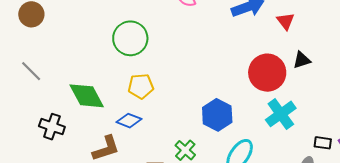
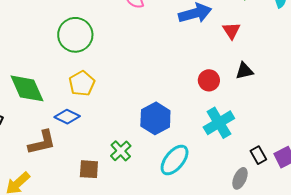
red circle: (267, 73) -> (209, 80), size x0.6
yellow pentagon: (141, 86) -> (82, 83), turned -30
black rectangle: (323, 143) -> (258, 155), turned 48

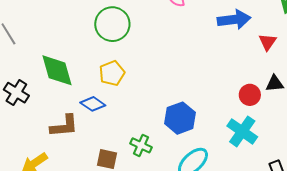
red circle: (209, 80) -> (250, 95), moved
cyan cross: (219, 123) -> (242, 131), turned -32
green cross: (121, 151) -> (141, 145), turned -30

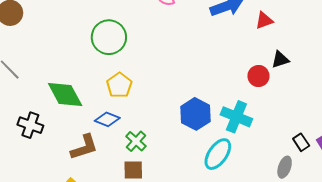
red triangle: (268, 42) -> (264, 21), turned 48
cyan cross: (242, 131) -> (236, 117), moved
green cross: (141, 145) -> (136, 141), moved, turned 30

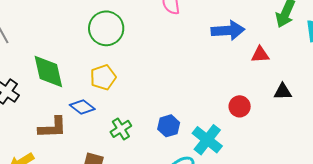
black triangle: (280, 60) -> (283, 92), moved
blue hexagon: (196, 114) -> (169, 126), size x0.7
green cross: (136, 141) -> (121, 129), moved

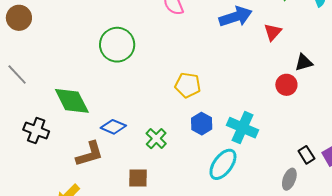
red triangle: (260, 55) -> (273, 32), turned -30
yellow pentagon: (103, 77) -> (188, 85), moved, turned -30
red circle: (240, 106) -> (286, 85), moved

